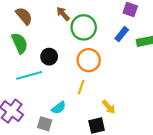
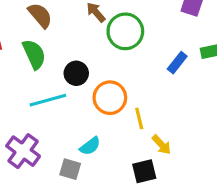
blue rectangle: (122, 34) -> (177, 63), moved
orange circle: (89, 60) -> (110, 98), moved
yellow line: (81, 87) -> (139, 118), moved, turned -32

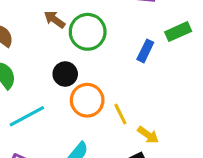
black circle: (76, 73) -> (65, 74), moved

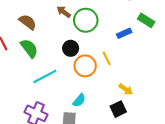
green rectangle: (178, 32) -> (146, 20), turned 56
blue rectangle: (145, 51) -> (124, 33), turned 40
yellow line: (120, 114) -> (107, 58), moved

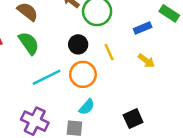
yellow line: (107, 58) -> (109, 52), moved
orange circle: (85, 66) -> (83, 74), moved
yellow arrow: (126, 89) -> (146, 61), moved

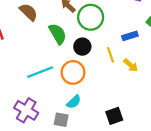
green semicircle: (29, 43) -> (58, 34), moved
black circle: (78, 44) -> (82, 47), moved
yellow line: (109, 52) -> (110, 55), moved

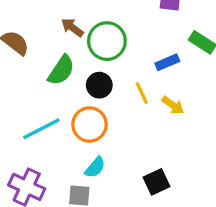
green semicircle: (58, 34) -> (61, 70), turned 70

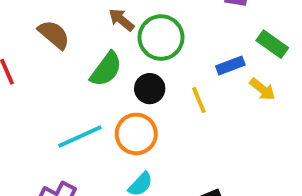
yellow arrow: (173, 105) -> (263, 89), moved

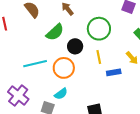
green circle: (161, 38) -> (99, 29), moved
blue rectangle: (230, 65) -> (114, 72), moved

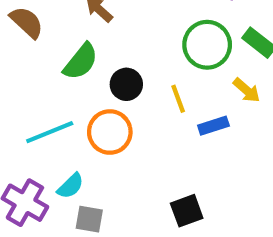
green circle: (99, 29) -> (207, 45), moved
cyan semicircle: (61, 94) -> (71, 186), moved

